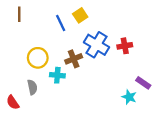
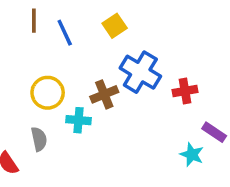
brown line: (19, 14) -> (34, 21), moved
blue line: (61, 23) -> (65, 33), moved
red cross: (125, 46) -> (185, 91), moved

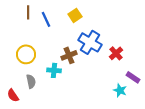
red cross: (185, 91) -> (116, 53), turned -32
yellow circle: (48, 93) -> (26, 54), moved

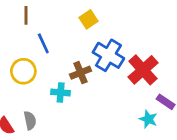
blue line: (46, 19) -> (43, 43), moved
red cross: (116, 53) -> (143, 70), size x1.6
gray semicircle: (31, 81) -> (30, 120), moved

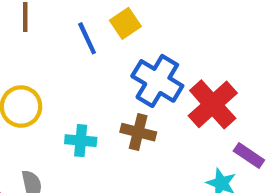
blue line: (43, 43) -> (87, 38), moved
brown cross: (81, 73) -> (138, 132), moved, turned 36

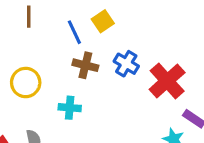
blue cross: (157, 81) -> (126, 64), size x0.7
brown cross: (138, 132) -> (85, 65), moved

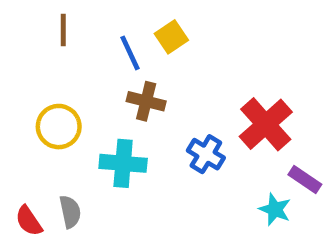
blue cross: (126, 64) -> (206, 154), moved
cyan cross: (70, 108) -> (123, 163), size x1.4

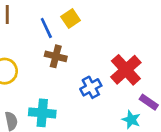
blue cross: (206, 154) -> (91, 87), turned 30
cyan cross: (123, 163) -> (42, 113), moved

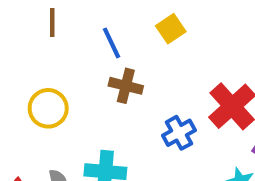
yellow square: (71, 19) -> (171, 29), moved

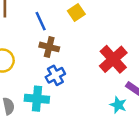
blue cross: (179, 133) -> (55, 75), moved

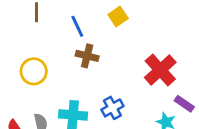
blue cross: (55, 75) -> (112, 108), moved

